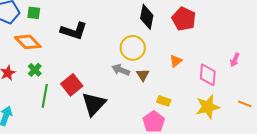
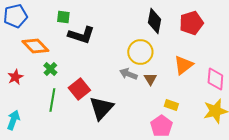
green square: (34, 13) -> (63, 17), moved
red pentagon: (184, 19) -> (191, 23), turned 30
orange triangle: (176, 61) -> (183, 65), size x1.5
green cross: (35, 70) -> (50, 69), moved

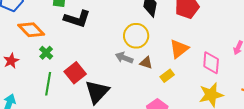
brown triangle: (150, 79) -> (146, 63), turned -40
yellow rectangle: (171, 105) -> (167, 76), moved, turned -56

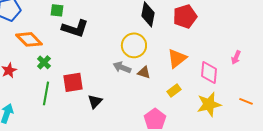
red square: (75, 73) -> (73, 82), turned 30
yellow rectangle: (167, 76) -> (174, 90), moved
black triangle: (97, 92) -> (95, 101), size x0.6

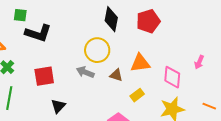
orange triangle: (177, 58) -> (140, 63), turned 30
brown triangle: (144, 72) -> (116, 75), moved
red square: (73, 82) -> (44, 76), moved

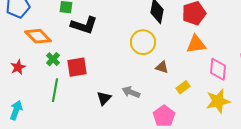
orange triangle: (140, 63) -> (196, 44), moved
gray arrow: (85, 72) -> (131, 92), moved
red square: (44, 76) -> (77, 67), moved

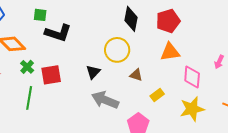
gray arrow: (131, 92) -> (105, 100), size x1.5
black triangle: (104, 98) -> (93, 72), moved

